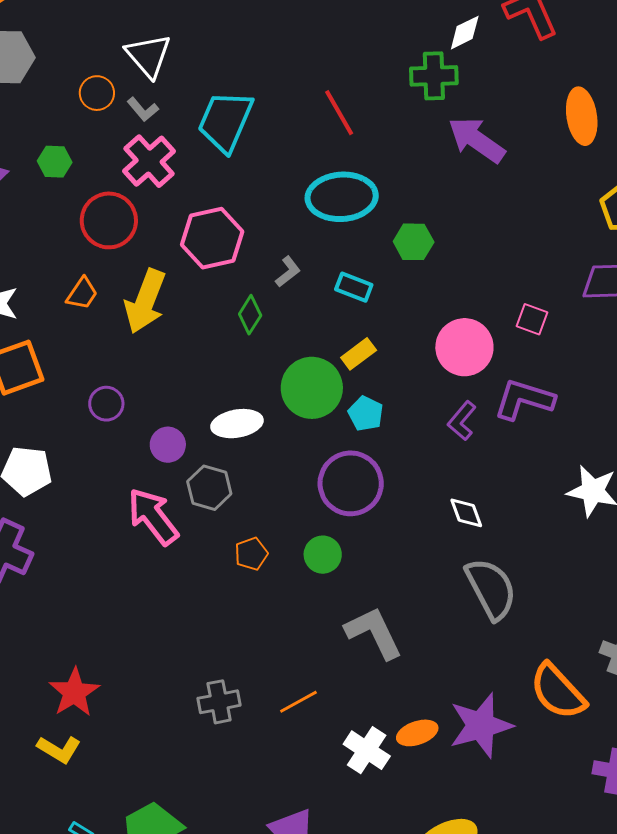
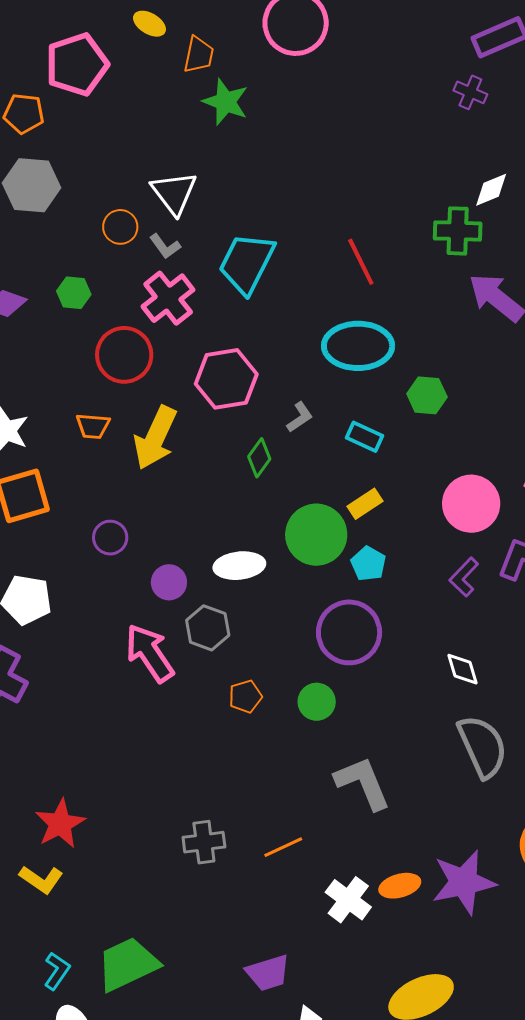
orange trapezoid: (82, 294) -> (93, 426), turned 57

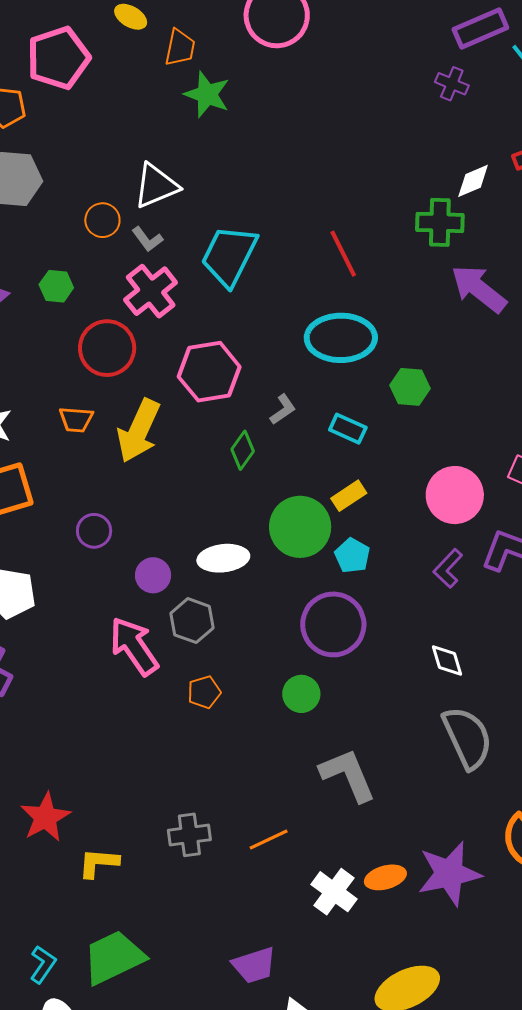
white triangle: (174, 193) -> (156, 186), turned 45
orange pentagon: (245, 696) -> (204, 692), moved
yellow L-shape: (41, 879) -> (98, 863), moved, turned 150

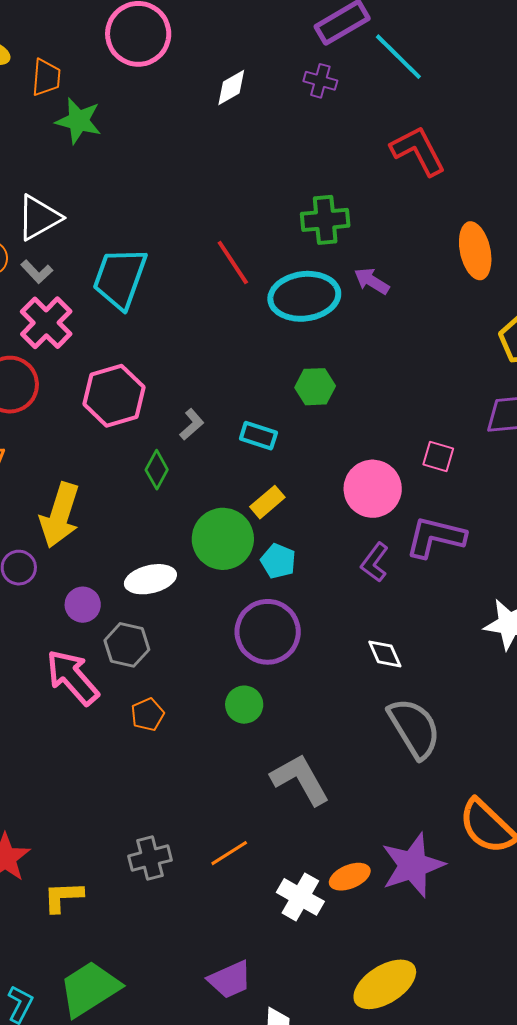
white diamond: (473, 181) -> (231, 87), moved
purple arrow: (479, 289) -> (372, 281), size x0.6
cyan ellipse: (341, 338) -> (304, 296), moved
yellow arrow: (139, 431) -> (60, 515), moved

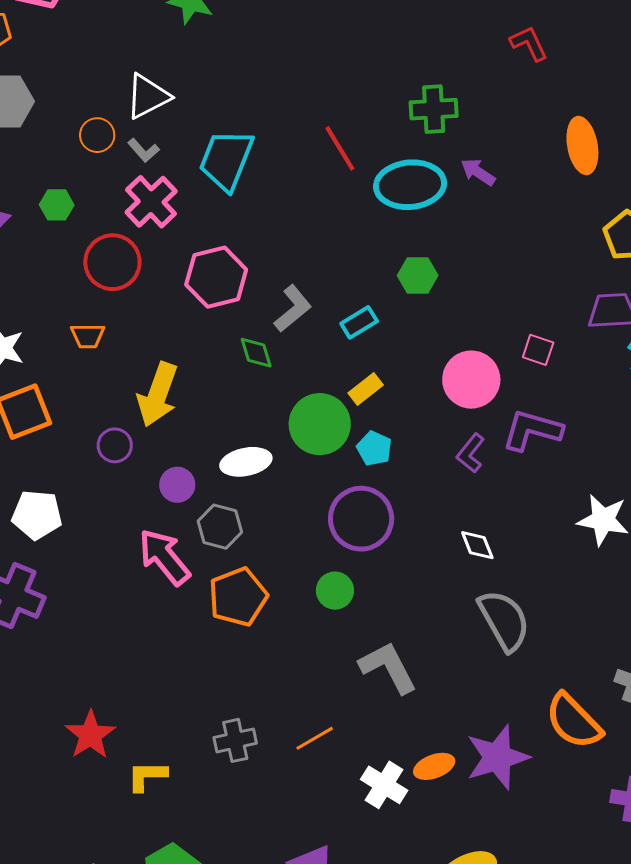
red L-shape: (418, 151) -> (529, 43), size x0.7
gray L-shape: (192, 424) -> (293, 309), size x1.5
cyan rectangle: (258, 436) -> (359, 322), turned -51
green diamond: (157, 470) -> (256, 353), turned -48
orange pentagon: (148, 714) -> (238, 597), size x1.8

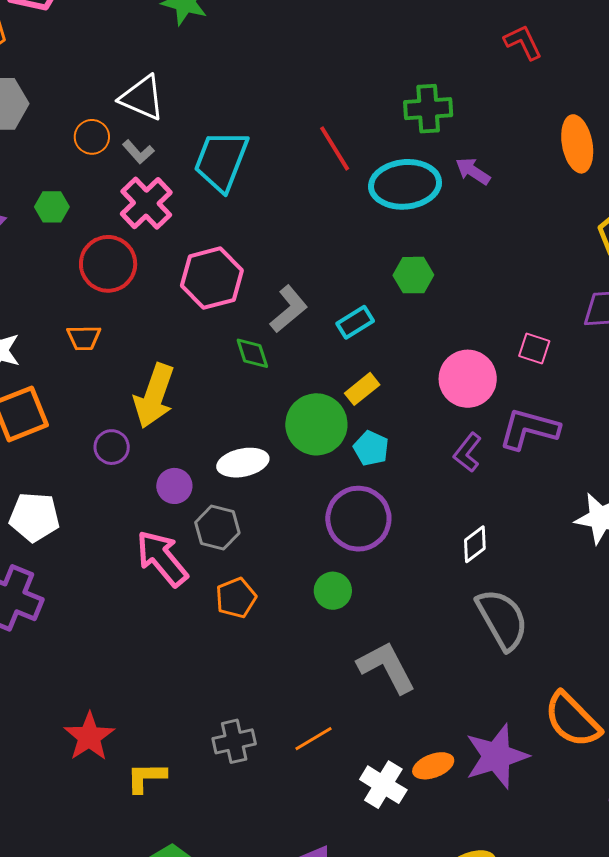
white triangle: (148, 96) -> (142, 98), turned 51
white diamond: (477, 545) -> (475, 544), turned 75
orange pentagon: (238, 597) -> (236, 598), size x0.7

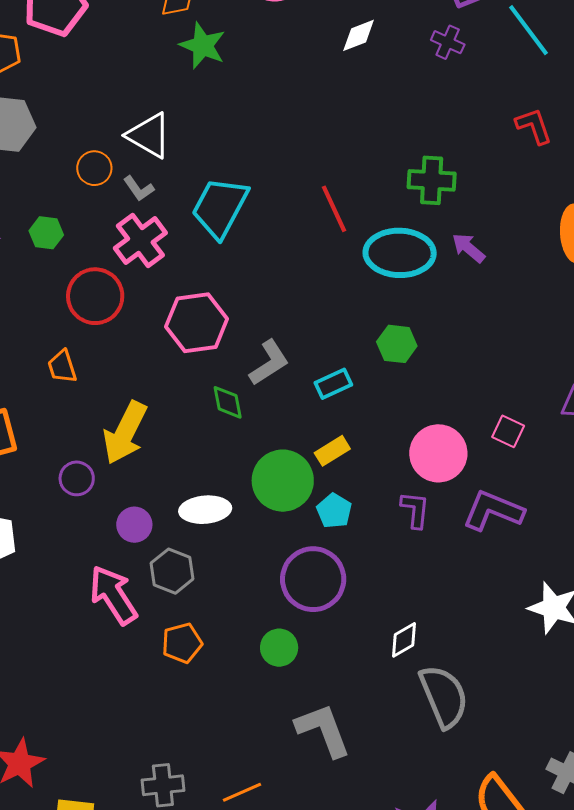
orange trapezoid: (84, 338) -> (62, 367), turned 66
purple L-shape: (468, 452) -> (415, 510), moved, turned 141
white diamond: (475, 544) -> (404, 640), moved

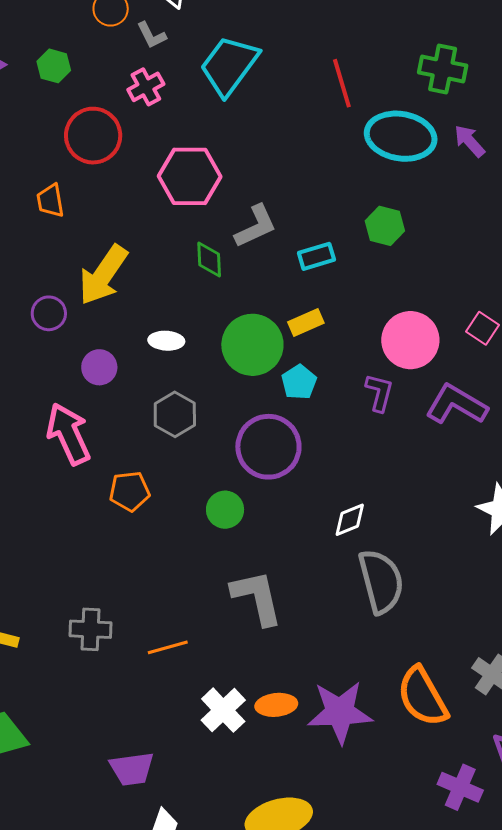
pink cross: (140, 241) -> (146, 87), size x0.7
white ellipse: (205, 510) -> (166, 341), moved, size x0.7
gray hexagon: (172, 571) -> (175, 414), moved

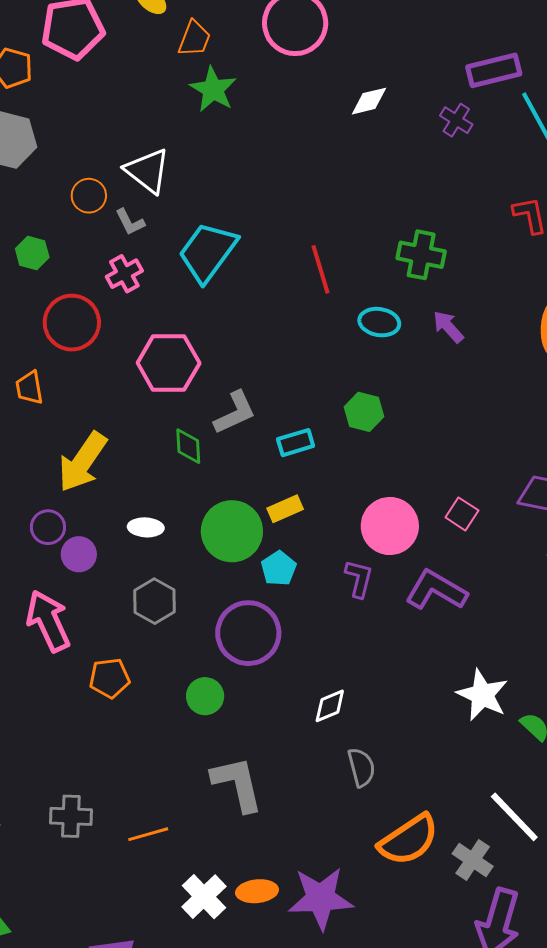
cyan ellipse: (401, 136) -> (379, 322), size x0.6
purple circle: (49, 313) -> (48, 527), moved
gray semicircle: (381, 581) -> (361, 767), size x0.6
orange semicircle: (423, 697) -> (409, 840), moved, turned -94

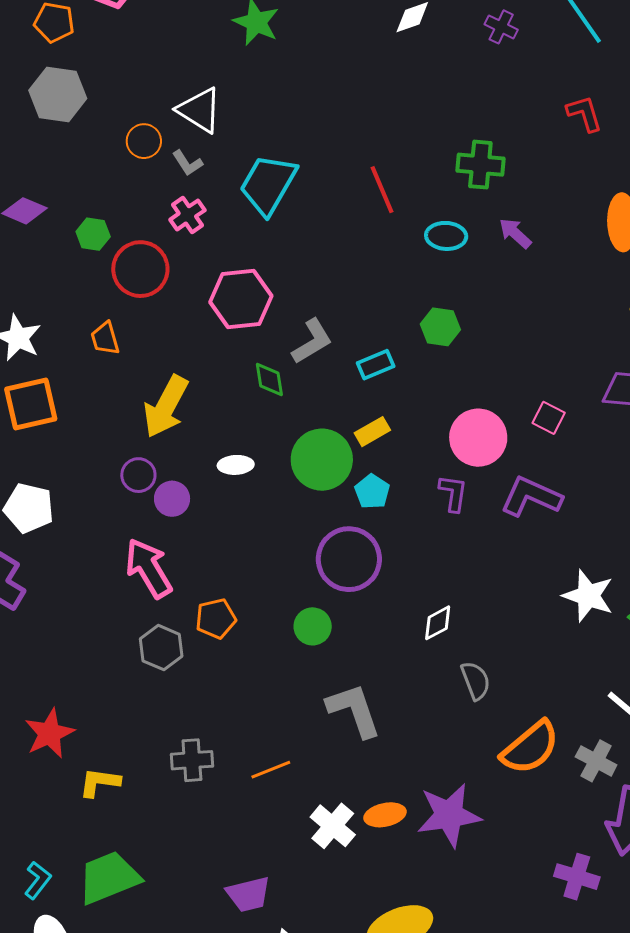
green hexagon: (32, 253) -> (93, 234), moved
gray hexagon: (155, 601) -> (161, 648), moved

